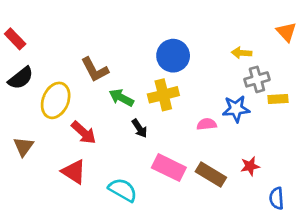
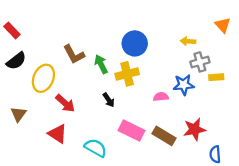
green arrow: (121, 98) -> (101, 64), moved, turned 36
red star: (250, 166) -> (194, 129), size x1.5

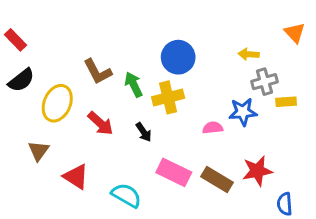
red arrow: (65, 103) -> (100, 123), moved
brown triangle: (18, 114) -> (39, 151), moved

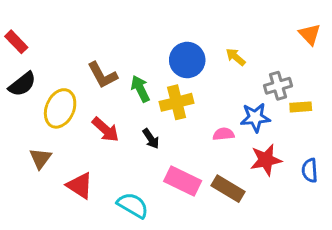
yellow arrow: (249, 54) -> (236, 57), moved, turned 36
red star: (257, 171) -> (266, 160), moved
blue semicircle: (285, 204) -> (310, 170), moved

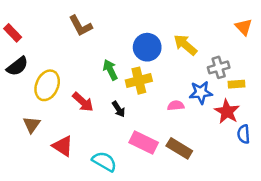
yellow arrow: (236, 57) -> (185, 45), size x1.5
brown L-shape: (102, 75) -> (80, 26), moved
red star: (266, 160) -> (227, 112), moved, turned -30

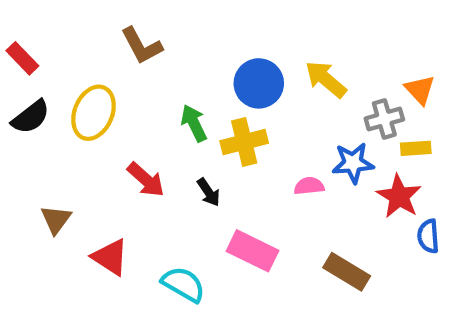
orange triangle: (244, 27) -> (420, 90), moved
yellow ellipse: (47, 85) -> (93, 113), moved
brown rectangle: (179, 148) -> (347, 272), moved

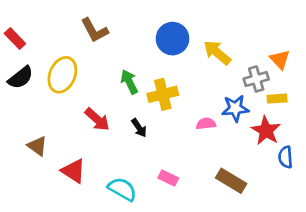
blue circle: (259, 83) -> (173, 39), moved
brown triangle: (56, 219) -> (37, 146), turned -30
pink rectangle: (253, 251) -> (168, 178), moved, size x0.6

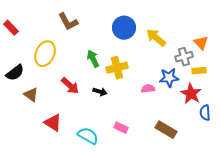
black semicircle: (21, 78) -> (15, 73), moved
black arrow: (139, 128) -> (100, 92), turned -40
brown triangle: (37, 146) -> (31, 95), moved

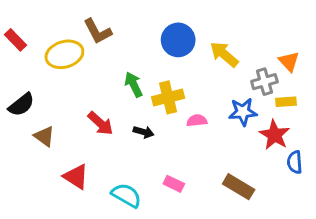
yellow ellipse: (45, 54) -> (64, 54), moved, turned 50
pink semicircle: (148, 89) -> (197, 120), moved

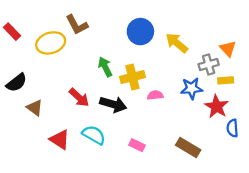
black arrow: (144, 132) -> (113, 104), size x1.6
cyan semicircle: (126, 195) -> (94, 135), moved

